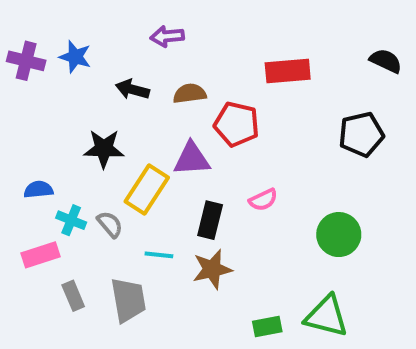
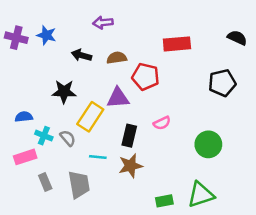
green triangle: (327, 316) -> (201, 195), turned -32

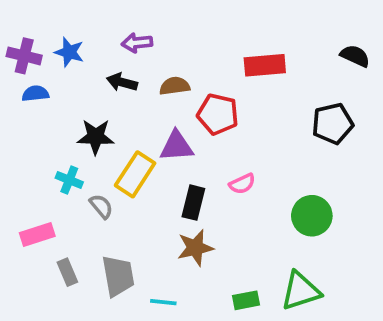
purple arrow: (103, 23) -> (137, 43), moved
blue semicircle: (24, 117) -> (35, 94), moved
cyan cross: (44, 136) -> (69, 180), moved
cyan line: (98, 157) -> (163, 302), moved

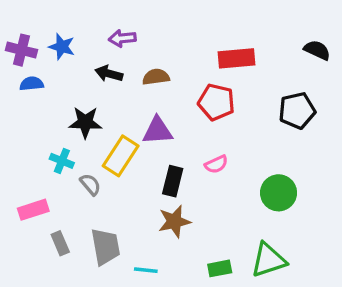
red pentagon: (218, 114) -> (216, 102), moved

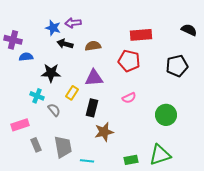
blue star: (62, 47) -> (53, 28), moved
purple cross: (21, 50) -> (13, 40), moved
blue semicircle: (32, 84) -> (26, 57), moved
yellow rectangle: (121, 156) -> (72, 93), size x0.6
black rectangle: (173, 181) -> (92, 108), moved

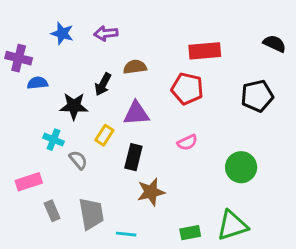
blue star: (53, 28) -> (62, 33), moved
black arrow: (65, 44) -> (103, 84), moved, turned -77

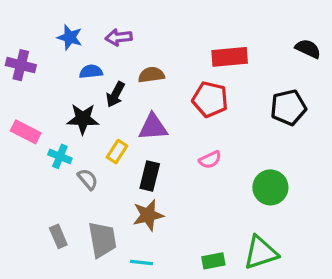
blue semicircle: (37, 83) -> (91, 72), moved
pink rectangle: (29, 182) -> (26, 132), moved, turned 45
brown star: (151, 192) -> (148, 215), moved

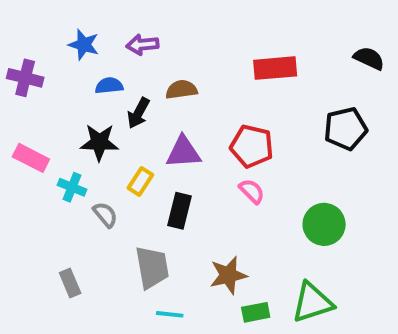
red pentagon: (210, 99) -> (252, 146), moved
pink semicircle: (210, 160) -> (252, 191), turned -110
brown star: (148, 215) -> (228, 275), moved
gray trapezoid: (102, 240) -> (152, 267), moved

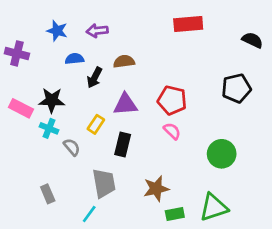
red rectangle: (275, 68) -> (188, 24), moved
black star: (99, 142) -> (52, 100), moved
cyan line: (170, 314) -> (89, 214), moved, turned -60

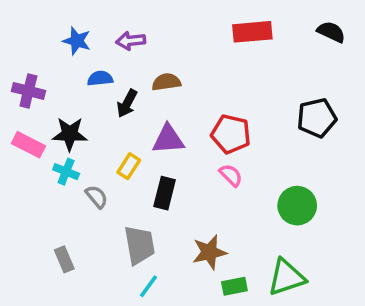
black semicircle: (252, 40) -> (331, 32), moved
purple cross: (17, 53) -> (28, 91), moved
cyan line: (89, 214) -> (148, 286), moved

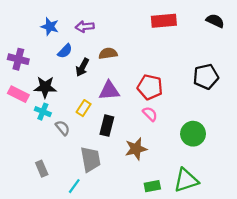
blue semicircle: (100, 78) -> (65, 51), turned 140
brown star: (209, 252) -> (136, 149), moved
cyan line: (148, 286) -> (74, 186), moved

